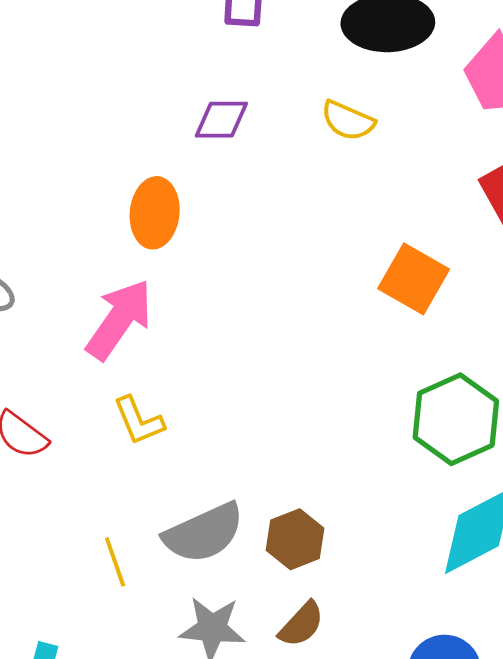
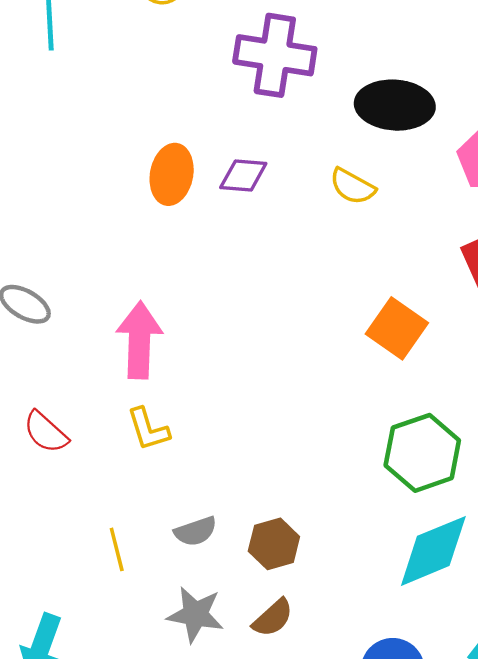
orange ellipse: (155, 213) -> (172, 174), moved
pink arrow: (119, 319) -> (139, 340), turned -38
gray semicircle: (204, 533) -> (196, 531), size x0.6

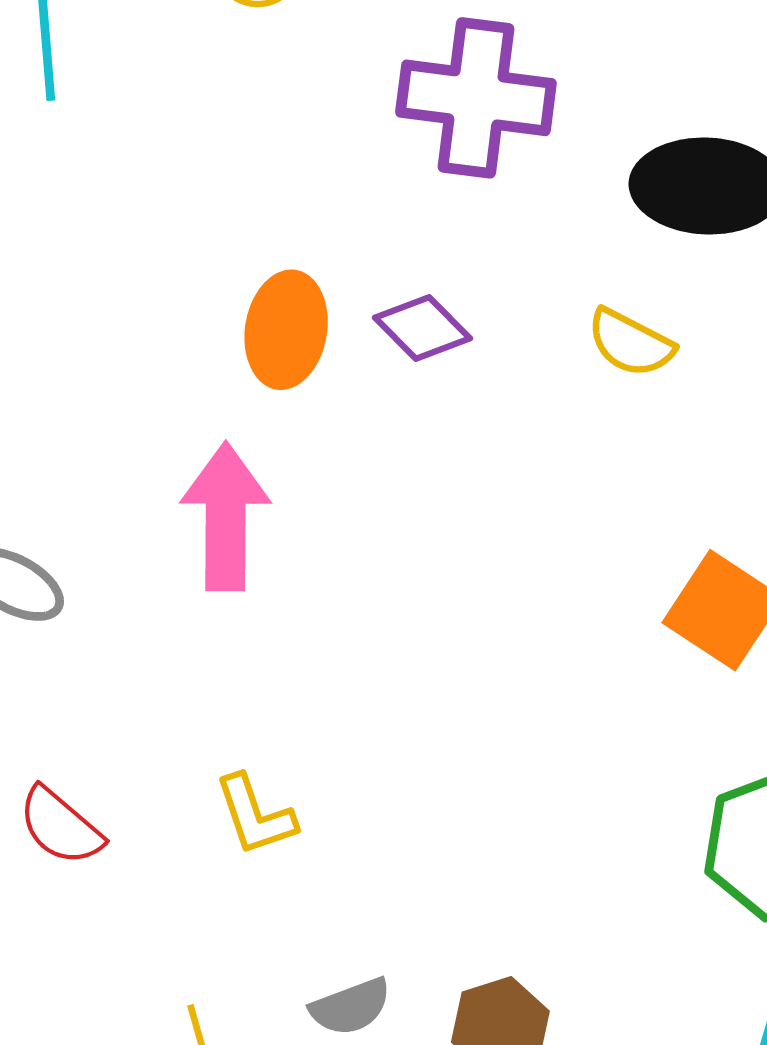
purple diamond: (243, 176) -> (422, 328), turned 42
pink arrow: (139, 340) -> (226, 517), moved

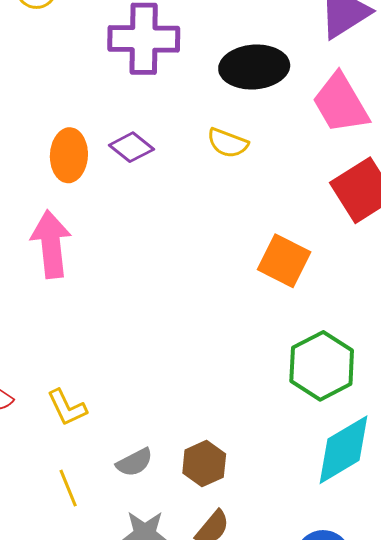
yellow L-shape: (255, 815) -> (67, 408), moved

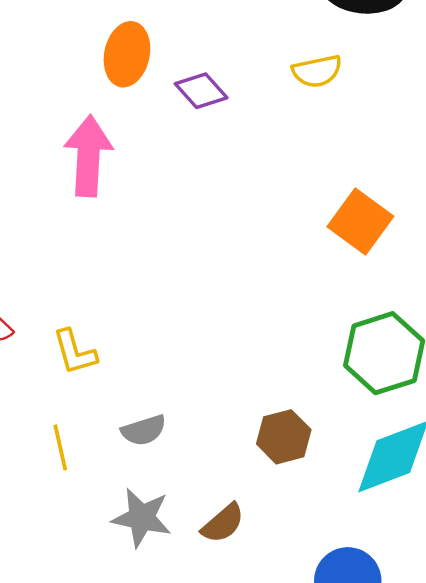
yellow semicircle: (228, 143) -> (317, 71), turned -42
purple diamond: (131, 147) -> (201, 91), moved
brown hexagon: (204, 464) -> (284, 437), moved

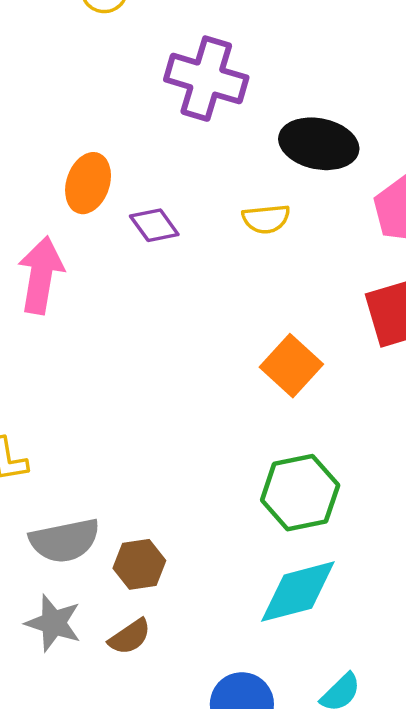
gray semicircle: (144, 430) -> (65, 541), size x1.6
brown hexagon: (284, 437) -> (139, 564), moved

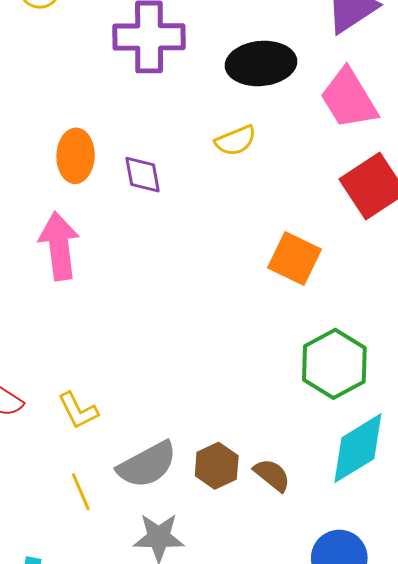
purple diamond: (154, 225) -> (143, 175), turned 42
brown semicircle: (130, 637) -> (272, 475), moved, turned -90

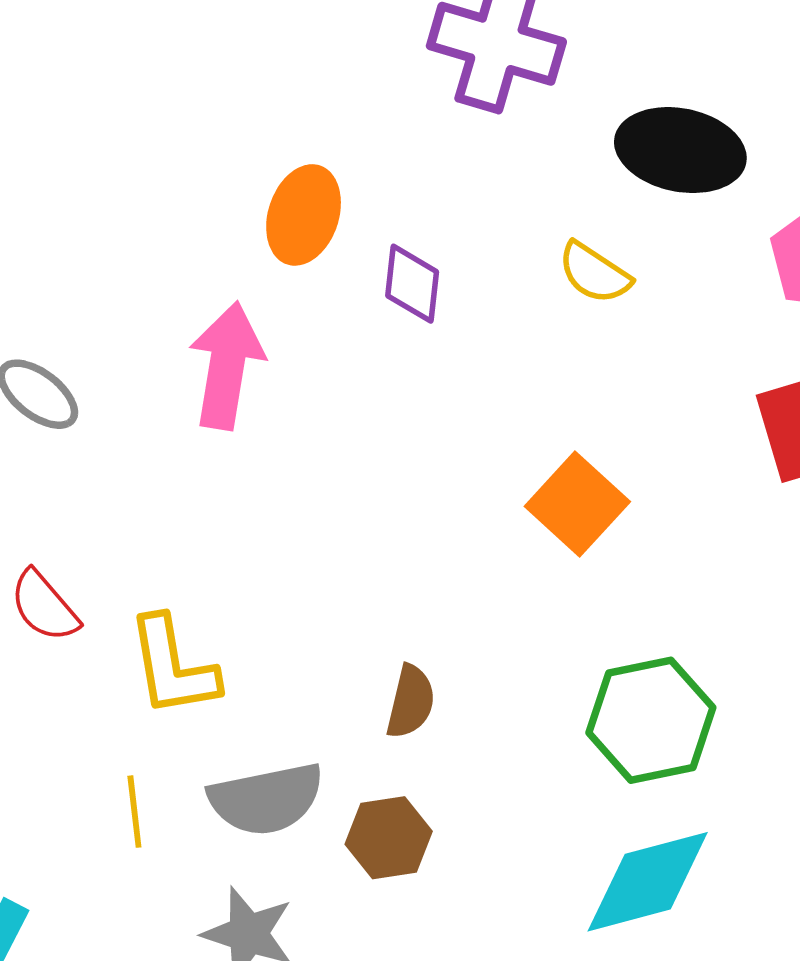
yellow semicircle: (236, 141) -> (594, 273), turned 39
orange square: (295, 259) -> (577, 504), moved
yellow L-shape: (78, 410) -> (173, 667), size x1.4
brown semicircle: (272, 475) -> (411, 702), moved, turned 48

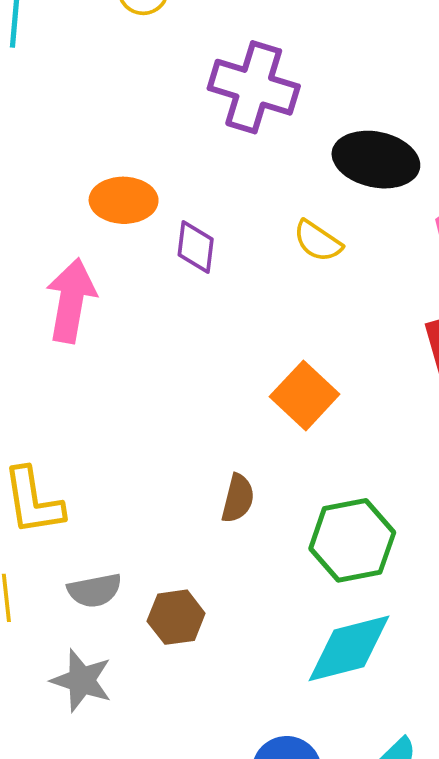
orange ellipse: (304, 215) -> (124, 200), turned 72
brown semicircle: (411, 702) -> (238, 498), moved
gray semicircle: (266, 799) -> (95, 590), size x0.7

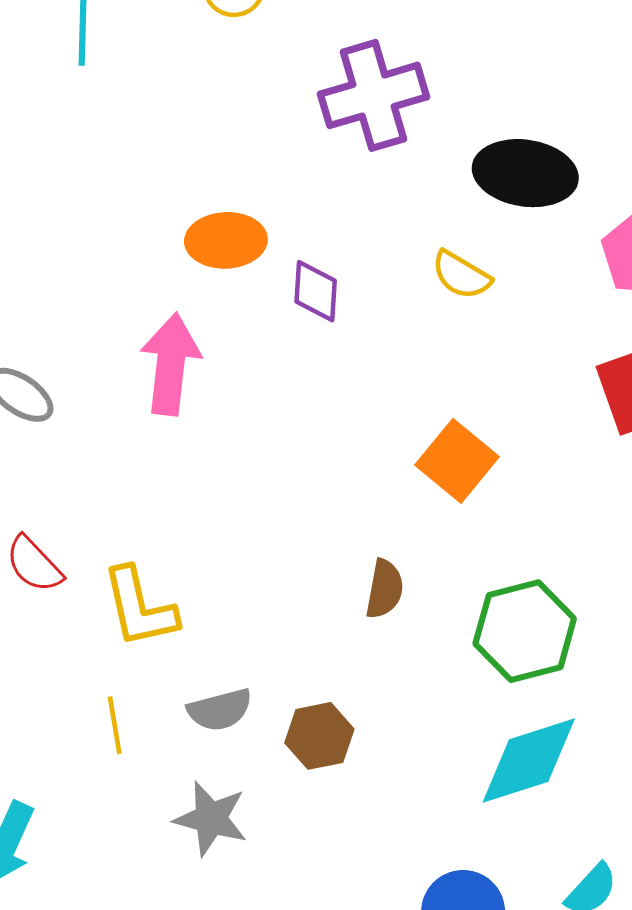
purple cross: (254, 87) -> (374, 95), turned -30

